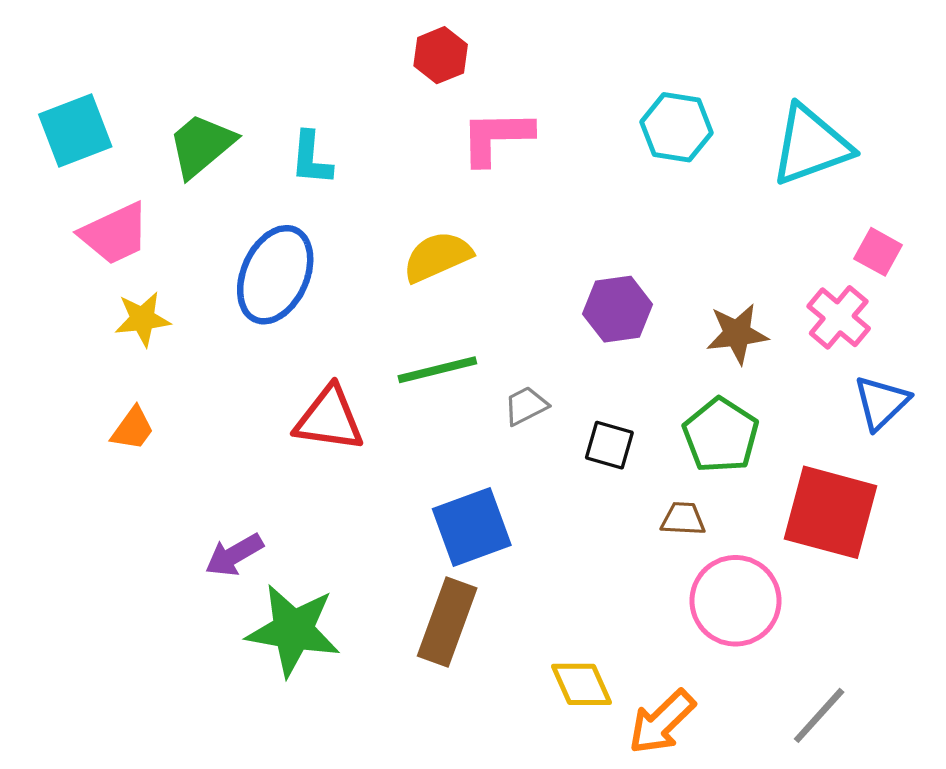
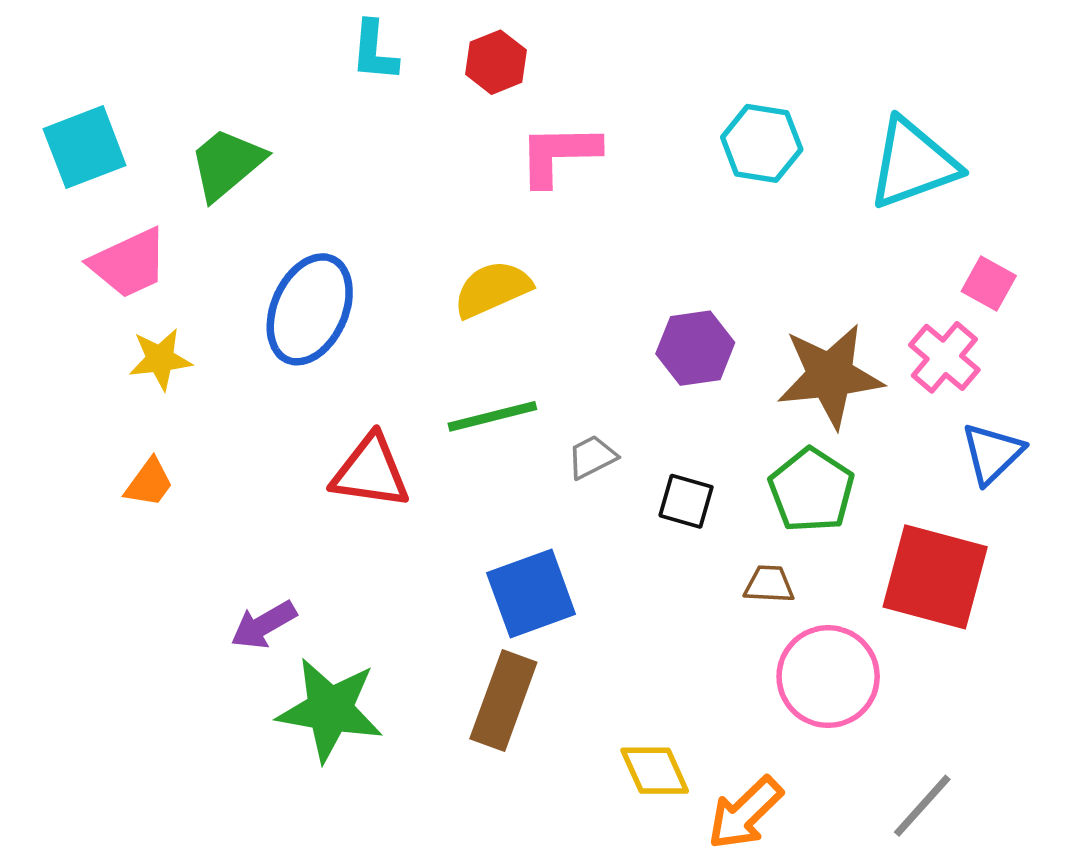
cyan L-shape: (311, 158) -> (374, 51), moved
brown star: (737, 334) -> (830, 376), size x1.5

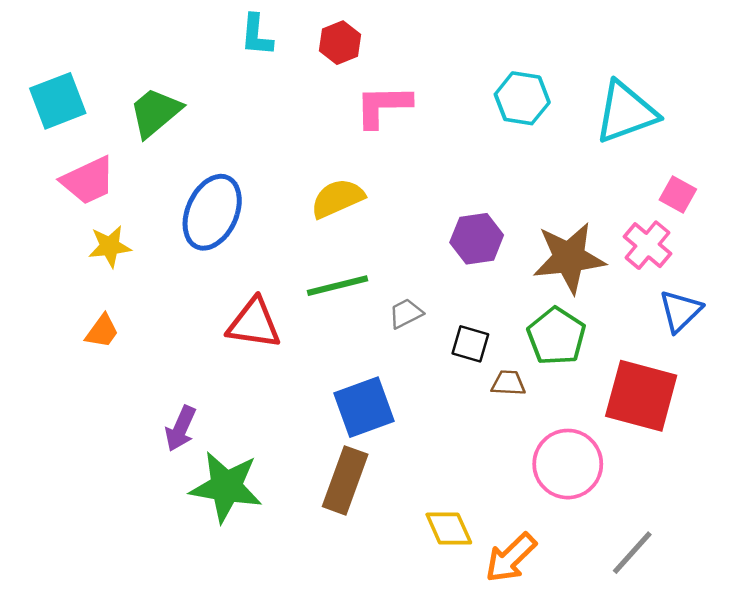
brown trapezoid: (769, 584) -> (508, 383), moved
purple arrow: (264, 625) -> (181, 429), turned -36

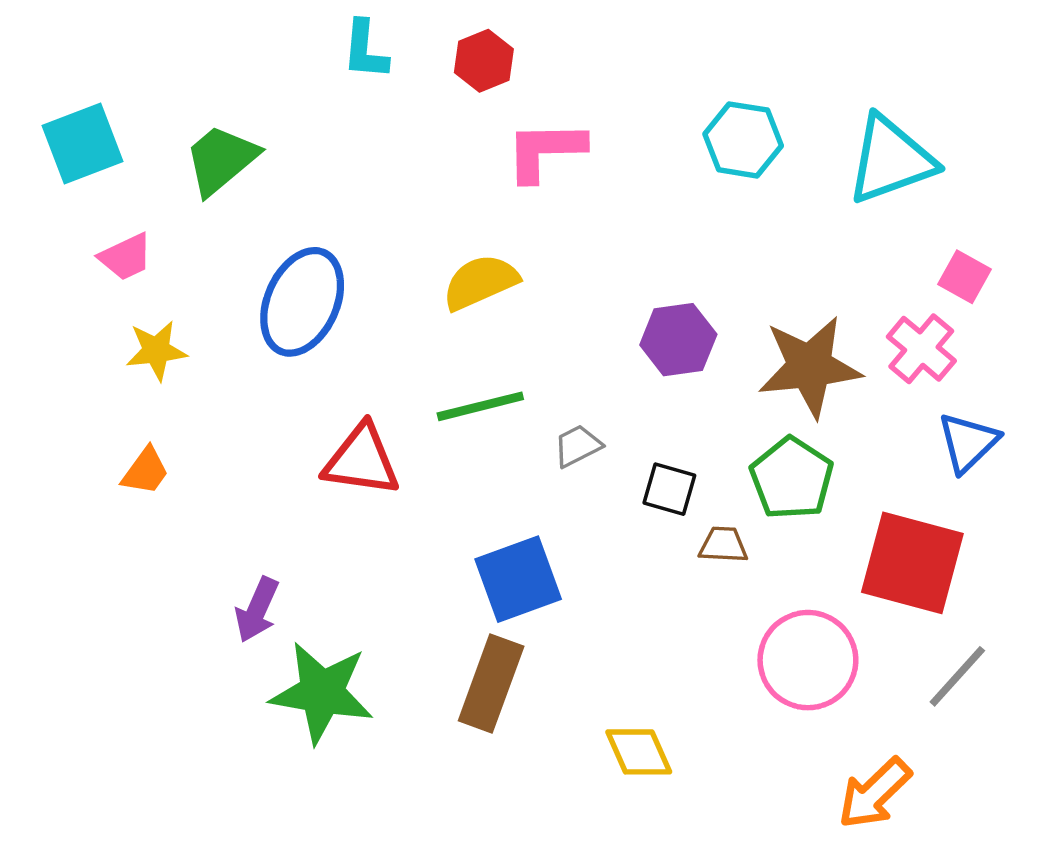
pink trapezoid: (88, 181) -> (126, 257), size x0.7
gray line: (632, 553) -> (957, 676), moved
orange arrow: (511, 558) -> (875, 793), moved

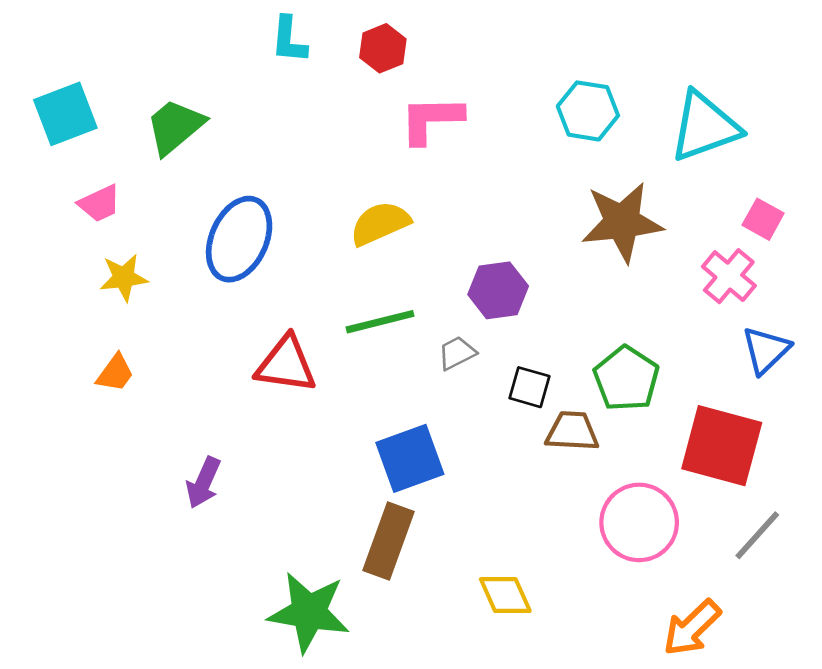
purple hexagon: (678, 340) -> (498, 290), moved
brown star: (810, 367) -> (622, 222), moved
brown trapezoid: (723, 545) -> (572, 431), size x1.4
green star: (322, 692) -> (309, 612), moved

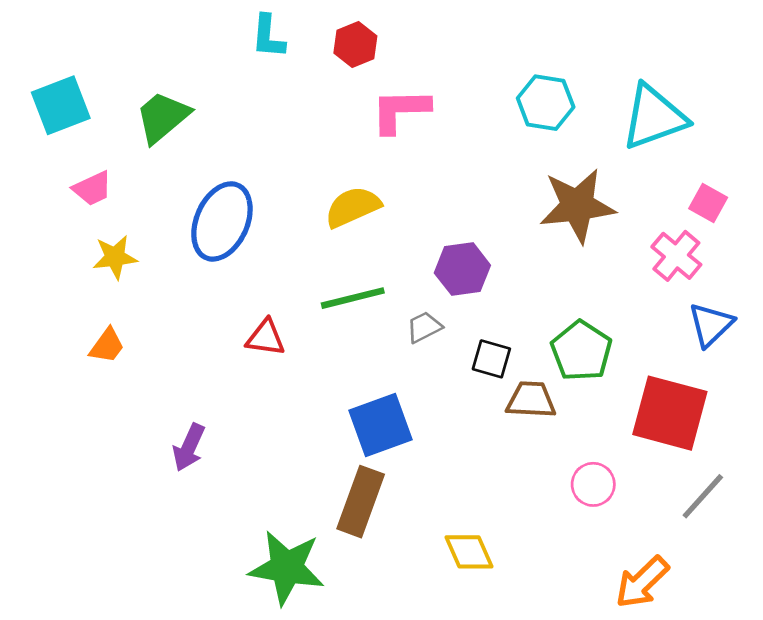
red triangle: (286, 364) -> (266, 338), size x0.7
pink circle: (639, 522) -> (593, 484), size x0.6

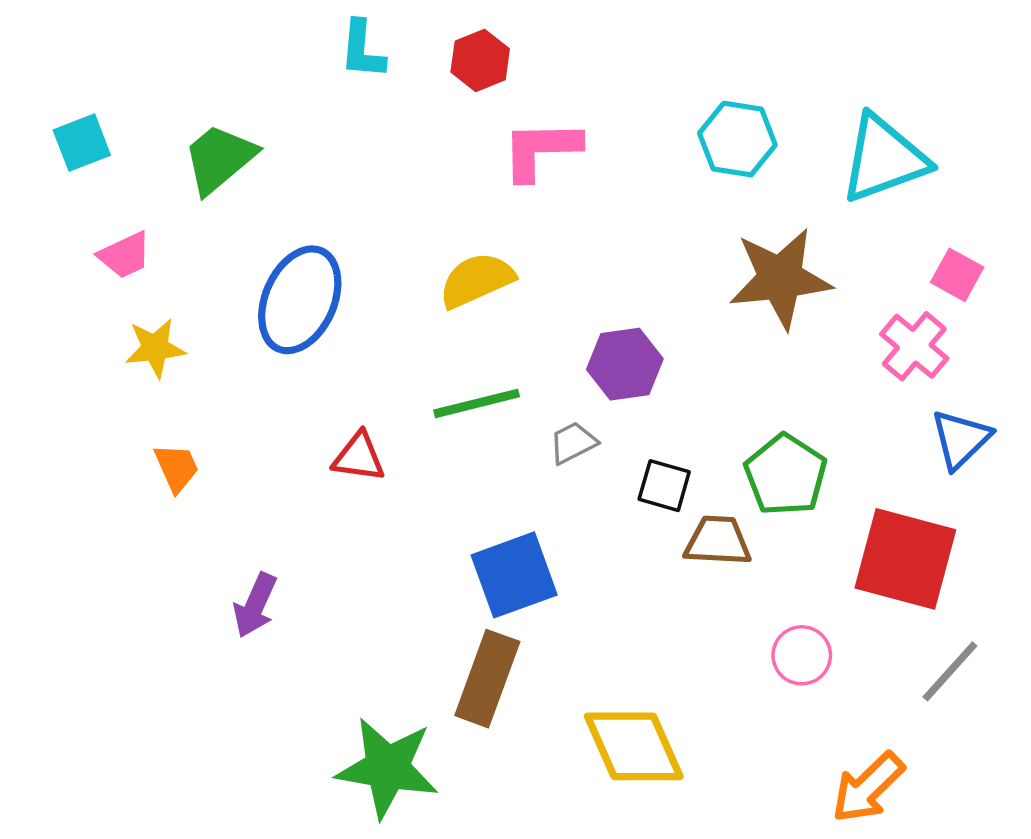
cyan square: (61, 105) -> (82, 143), size x0.7
orange trapezoid: (107, 346) -> (177, 468), moved, turned -60
yellow diamond: (469, 552) -> (634, 746), size x1.5

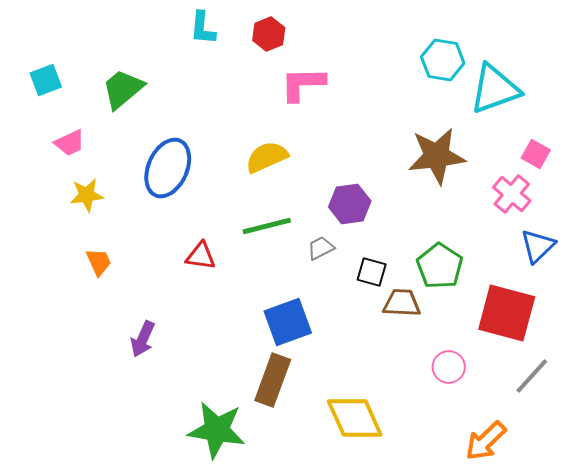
cyan hexagon: (737, 139) -> (443, 60), moved

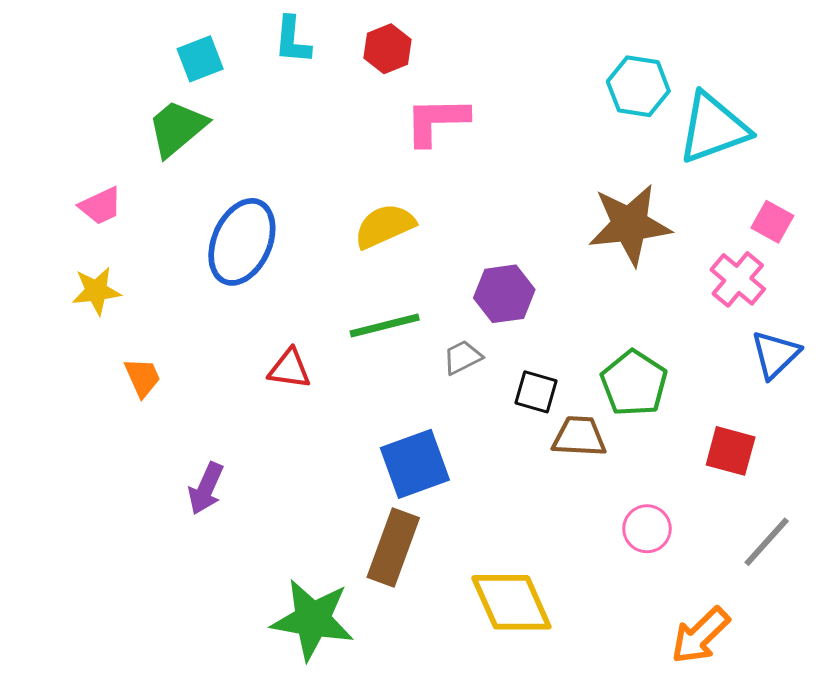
cyan square: (46, 80) -> (200, 59), moved
yellow star: (87, 195) -> (96, 291), moved
red square: (507, 313) -> (731, 451), size x0.6

